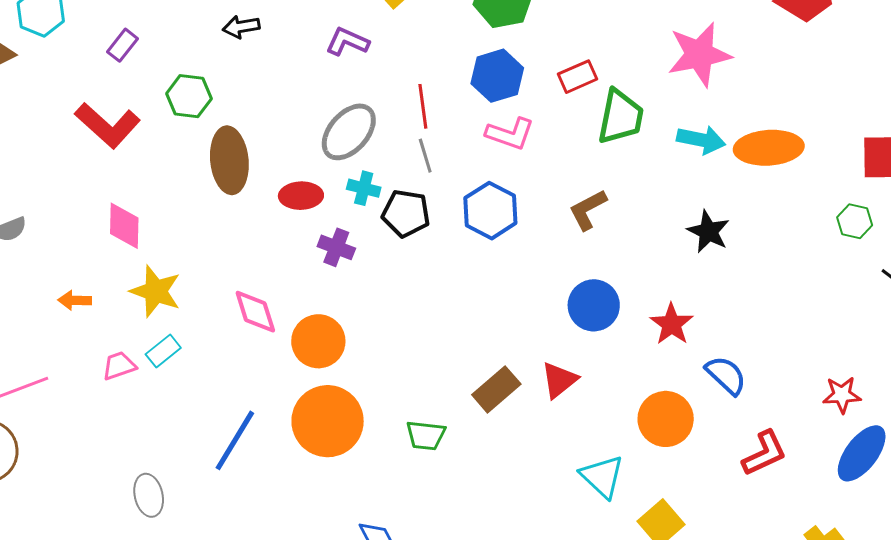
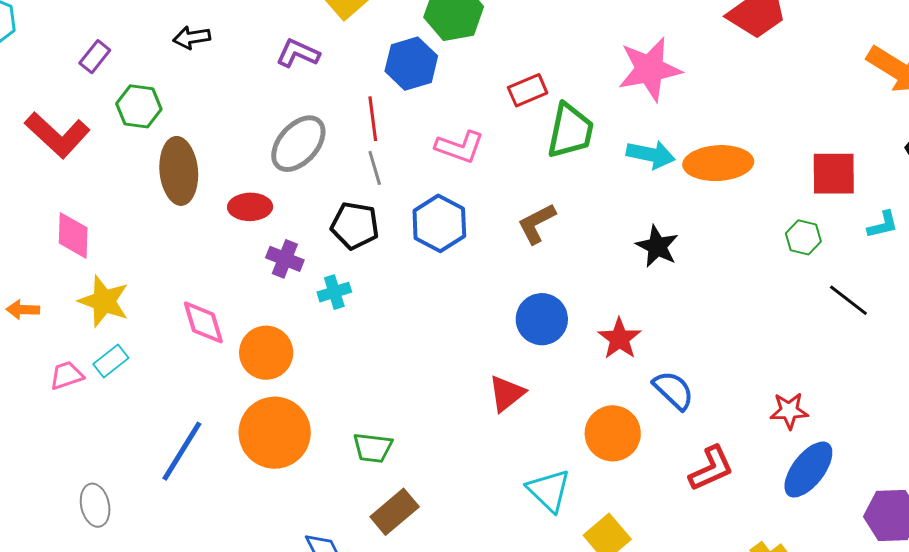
purple rectangle: (123, 45) -> (95, 57), moved
blue hexagon: (497, 76) -> (411, 64), moved
cyan cross: (364, 188) -> (334, 292), moved, turned -32
brown rectangle: (496, 389) -> (395, 512), moved

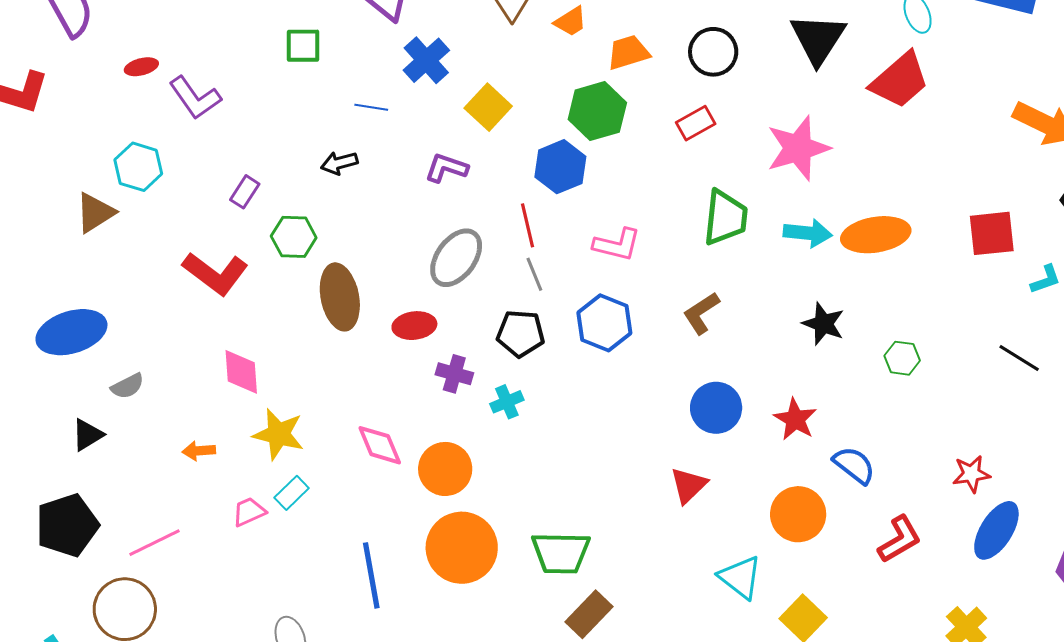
red rectangle: (528, 90) -> (696, 123), moved
green hexagon: (803, 237) -> (902, 358), moved
green trapezoid: (373, 448) -> (561, 553), size x1.5
blue line: (182, 451) -> (371, 575), turned -36

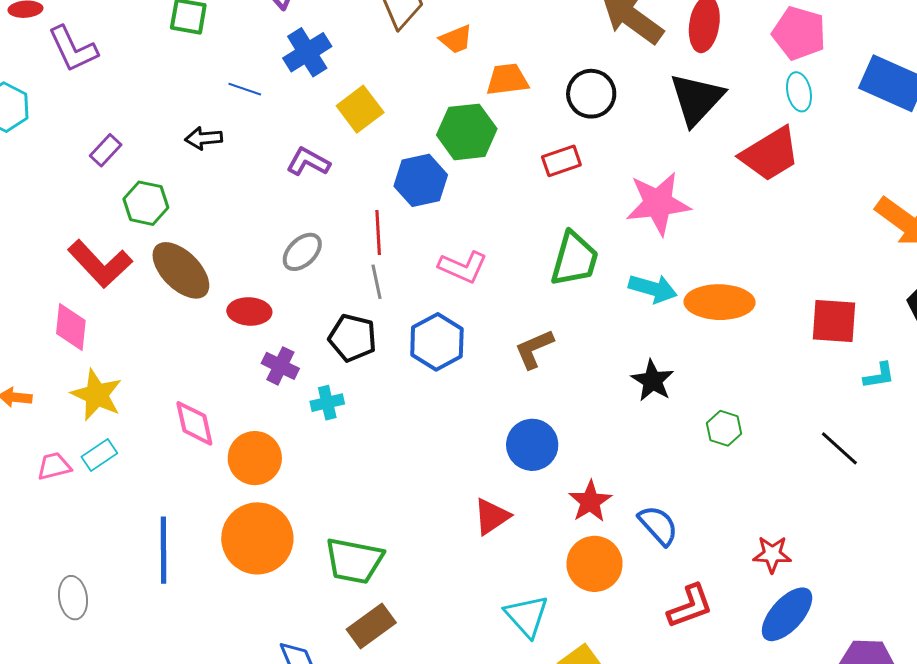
gray ellipse: (456, 258) -> (302, 252), size x0.7
red L-shape: (215, 273) -> (100, 264), moved
brown ellipse: (340, 297) -> (181, 270), turned -44
red star: (795, 419) -> (590, 501), moved

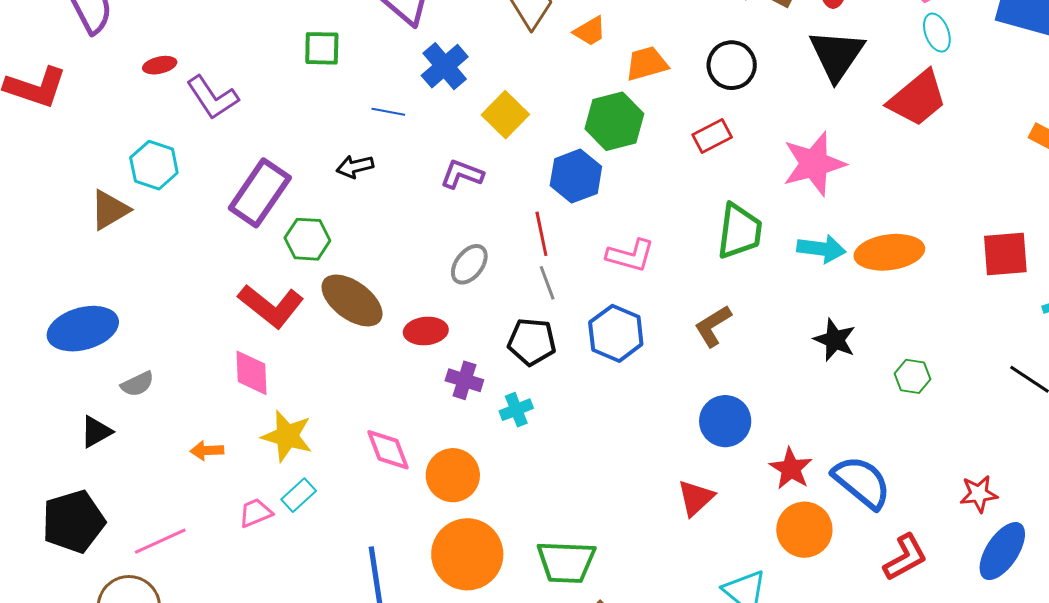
purple rectangle: (106, 150) -> (260, 193), size x2.0
blue semicircle: (658, 525) -> (862, 482), size x1.4

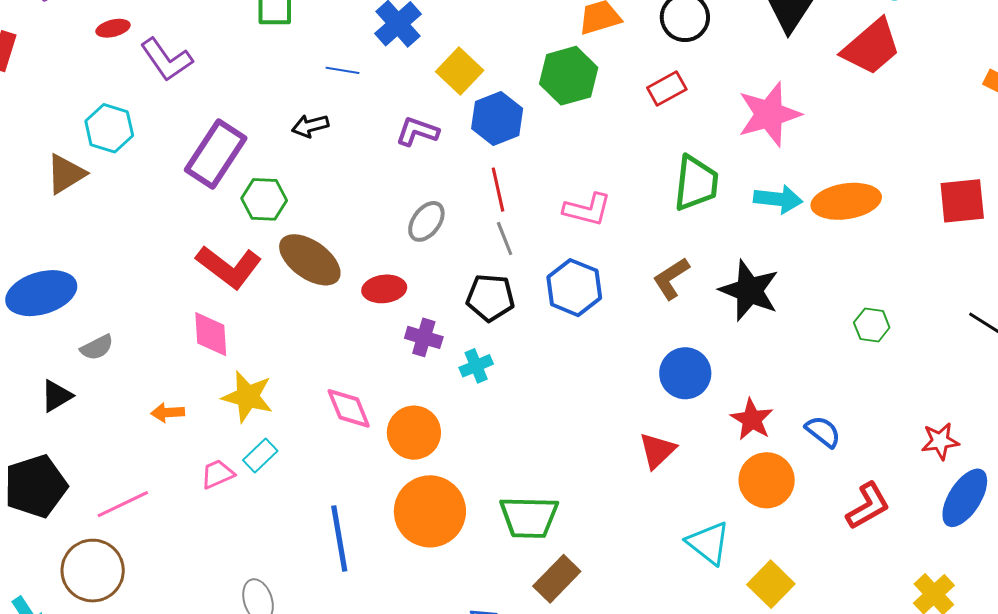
blue hexagon: (576, 176) -> (497, 119), moved
black star: (835, 340) -> (749, 290), moved, size x1.4
blue semicircle: (862, 482) -> (823, 432), size x0.6

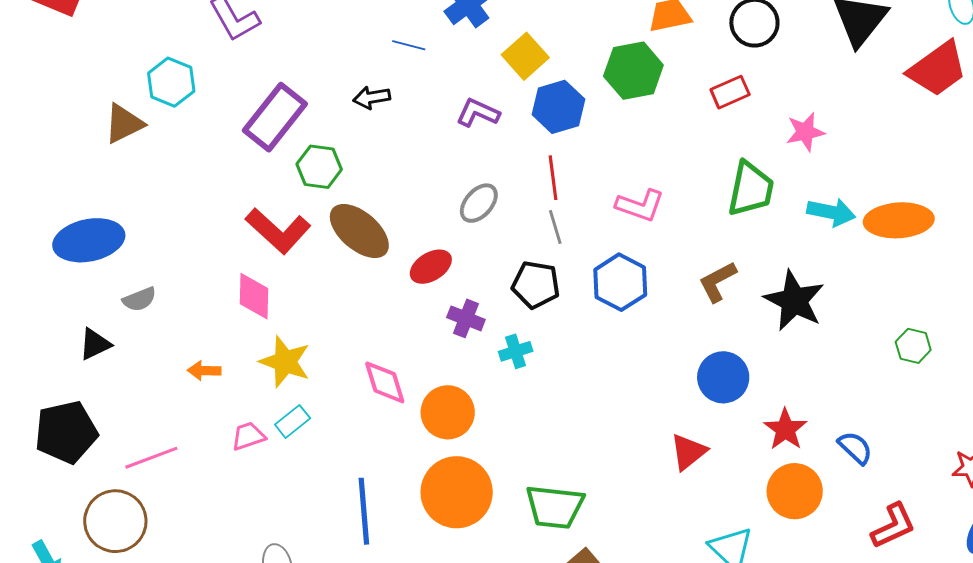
pink star: (769, 114) -> (805, 132), moved, size x0.6
red ellipse: (384, 289) -> (431, 267), turned -30

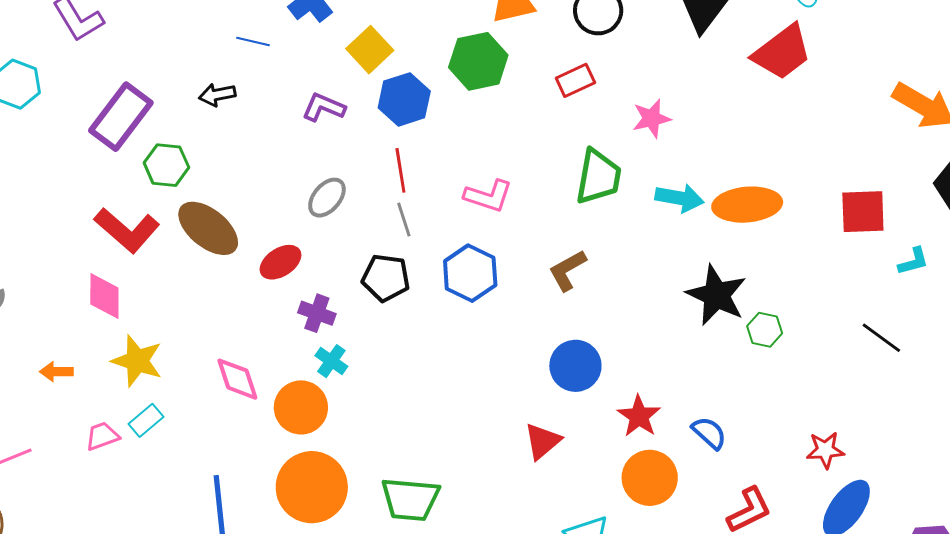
black star: (794, 301) -> (716, 295), moved
cyan cross: (516, 351) -> (331, 361), moved, turned -36

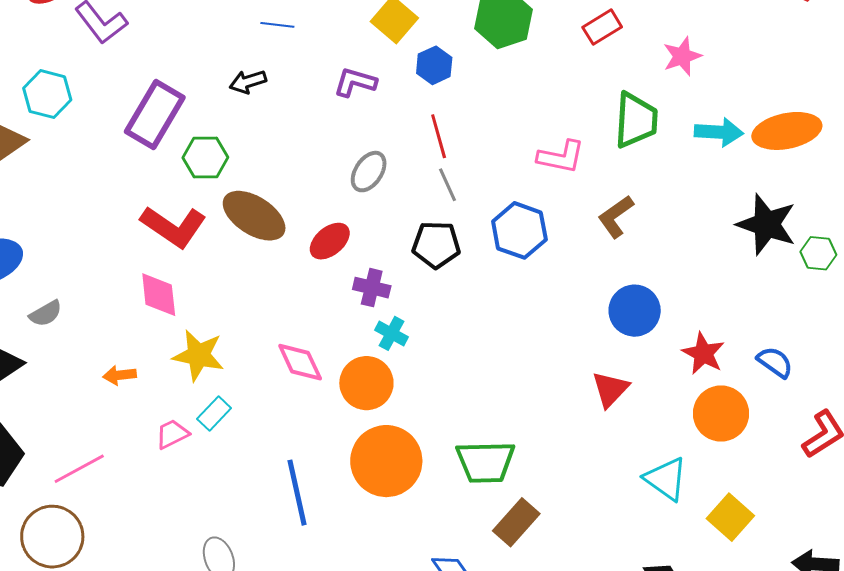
blue hexagon: (404, 99) -> (434, 65), size x0.7
pink L-shape: (488, 196) -> (561, 157), moved

